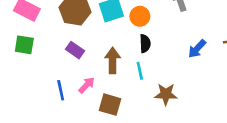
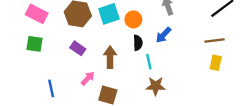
blue arrow: (197, 49) -> (163, 35), moved
cyan line: (140, 71) -> (149, 62), moved
blue line: (61, 90) -> (51, 88), moved

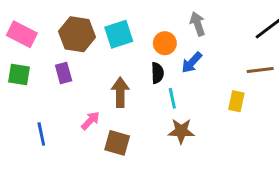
orange circle: (133, 19) -> (165, 43), moved
purple rectangle: (78, 48) -> (64, 73), moved, turned 40
yellow rectangle: (216, 63) -> (236, 101), moved

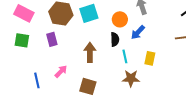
yellow rectangle: (236, 101) -> (150, 58), moved
pink arrow: (90, 121) -> (61, 71), moved

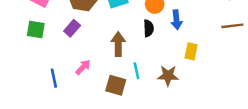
blue arrow: (138, 32) -> (177, 20), turned -49
purple rectangle: (52, 39) -> (72, 28), turned 56
cyan line: (125, 56) -> (136, 71), moved

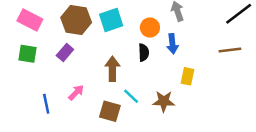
cyan line: (136, 71) -> (131, 96), turned -35

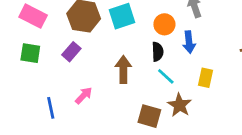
cyan line: (131, 96) -> (166, 76), moved
brown star: (164, 101) -> (180, 105), turned 30
brown square: (110, 111) -> (149, 116), moved

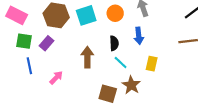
orange circle: (164, 24) -> (115, 13), moved
green square: (30, 53) -> (24, 41), moved
blue line: (51, 108) -> (29, 66), moved

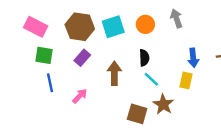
blue arrow: (139, 36) -> (193, 58), moved
purple rectangle: (47, 43) -> (82, 58), moved

